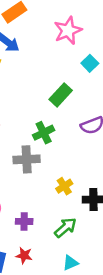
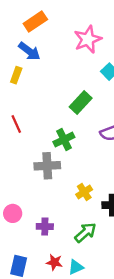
red star: (24, 255) -> (54, 262), moved
cyan triangle: (70, 263) -> (76, 267), moved

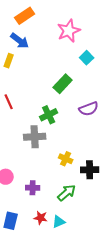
yellow cross: (84, 192) -> (66, 159), turned -32

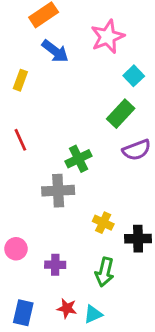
blue arrow: (20, 41) -> (55, 51), moved
green rectangle: (63, 84) -> (121, 114), moved
green arrow: (67, 193) -> (105, 272), turned 144

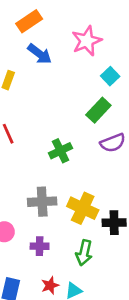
gray cross: (58, 191) -> (42, 202), moved
yellow cross: (103, 223) -> (83, 208), size x1.6
red star: (67, 308) -> (50, 285), turned -30

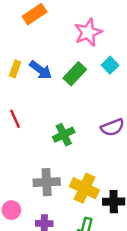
blue arrow: (40, 54) -> (41, 70), moved
green rectangle: (98, 110) -> (75, 74), moved

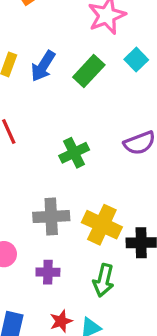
blue arrow: (41, 70) -> (43, 66), turned 85

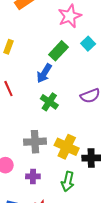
blue arrow: (43, 66) -> (44, 73), moved
green cross: (74, 153) -> (49, 102), turned -30

